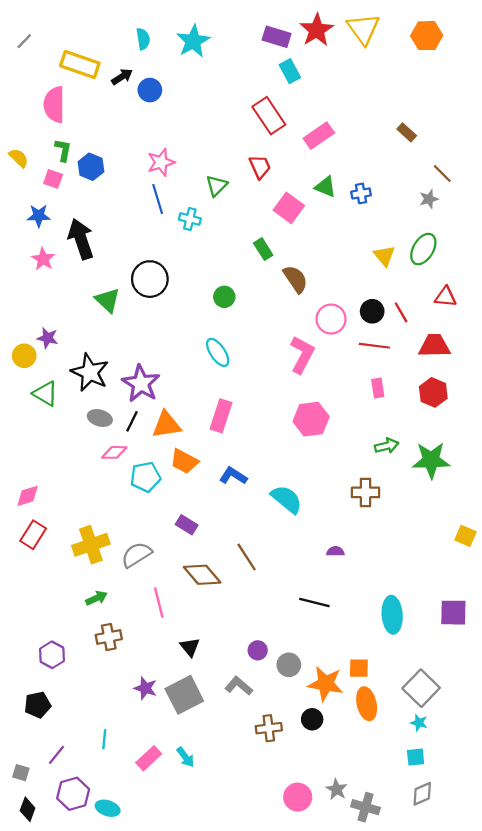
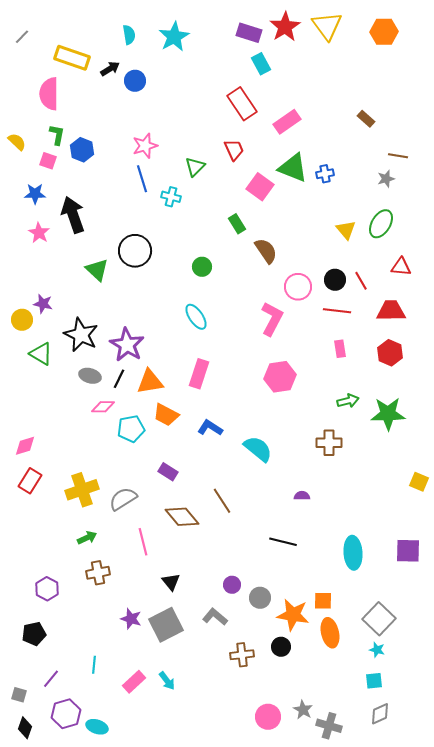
brown line: (442, 173) -> (398, 156), turned -36
green triangle: (325, 187) -> (293, 168), size x1.5

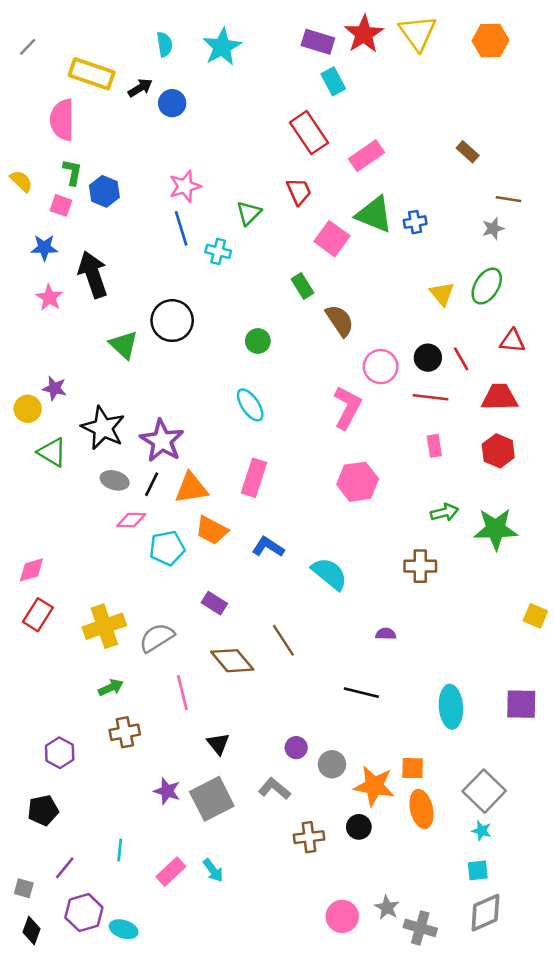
gray diamond: (380, 714) -> (485, 913), size x1.4

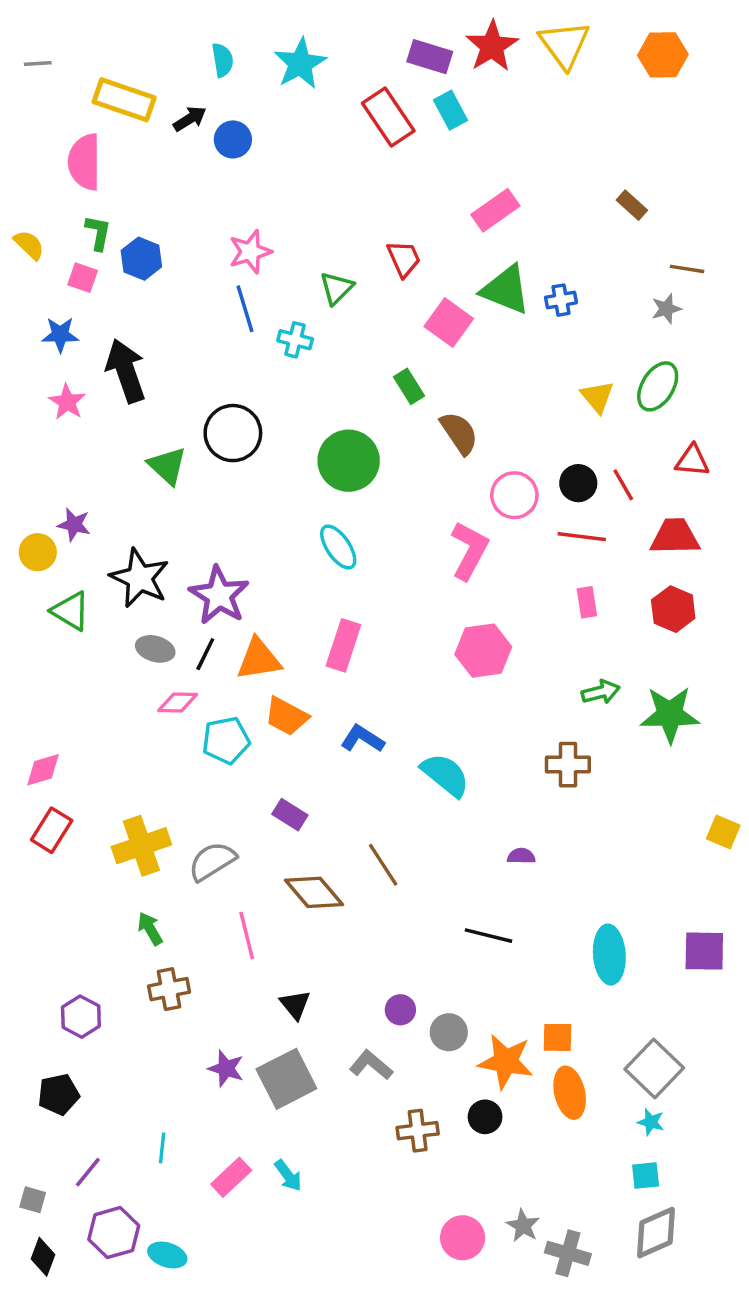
gray line: (28, 47) -> (38, 64), turned 42
red rectangle: (309, 133) -> (388, 117), moved
green circle: (258, 341) -> (349, 461), size x1.8
green arrow: (111, 688) -> (150, 929), turned -95

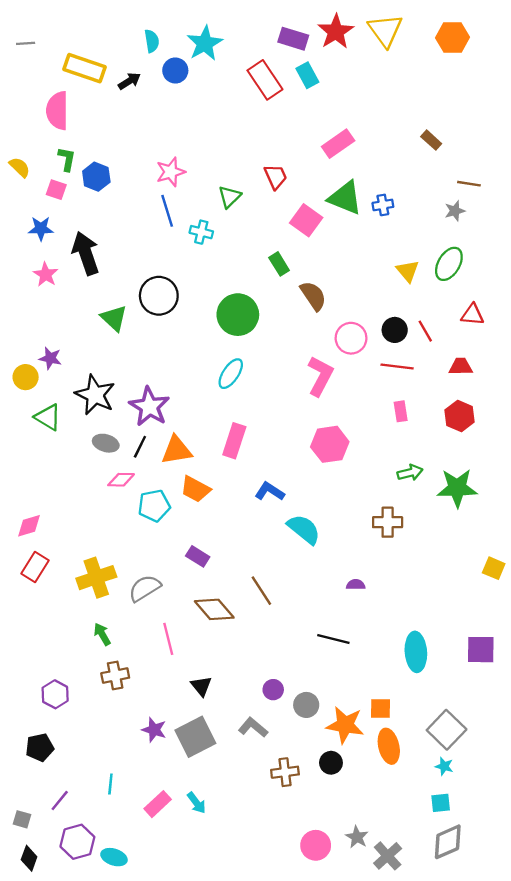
blue circle: (233, 139) -> (175, 70), moved
red trapezoid: (675, 537) -> (461, 366), size x0.7
cyan ellipse: (338, 547) -> (231, 374), turned 68
blue L-shape: (362, 739) -> (270, 492), moved
gray cross: (568, 1253) -> (388, 856), turned 32

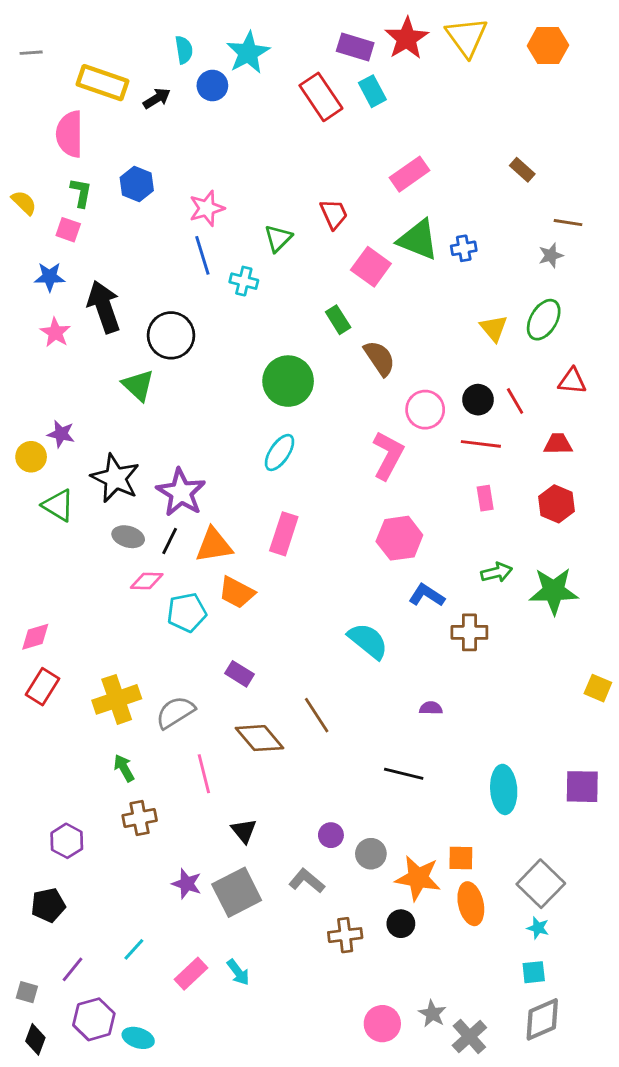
blue hexagon: (96, 177) -> (137, 184), moved
black circle: (159, 296) -> (171, 335), moved
blue L-shape: (270, 492) -> (427, 595), moved
cyan line: (110, 784) -> (134, 949), turned 36

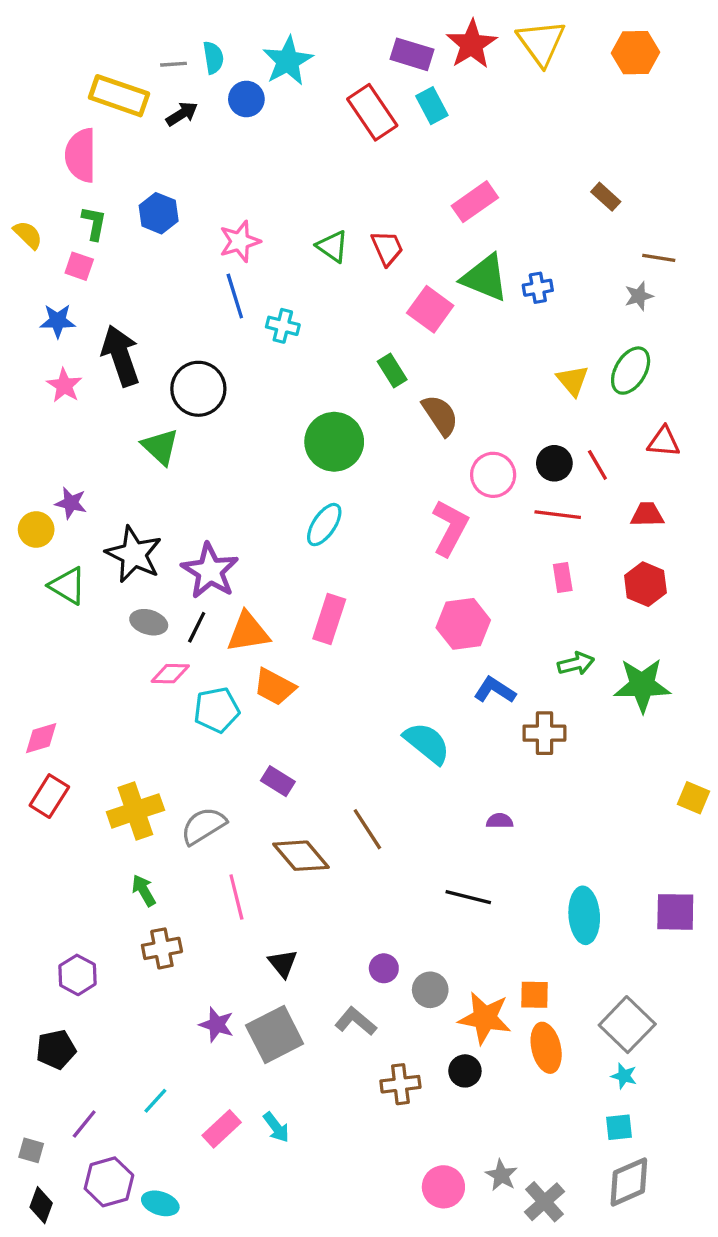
gray line: (31, 53) -> (174, 64), moved
green triangle: (278, 238) -> (333, 246), moved, turned -40

